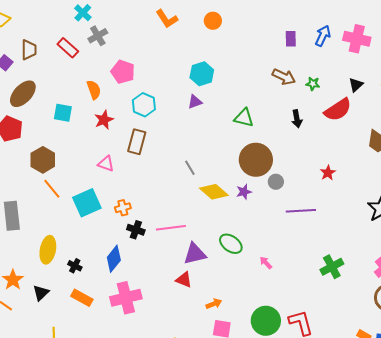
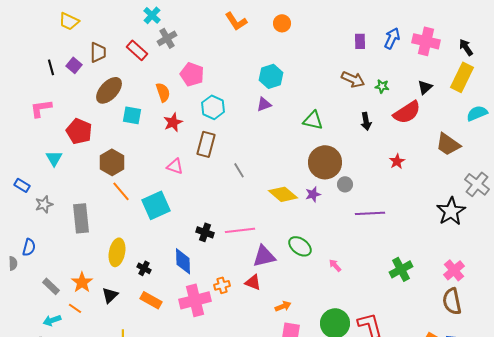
brown ellipse: (23, 94) -> (109, 90), moved
gray line: (190, 168) -> (239, 170), moved
red star: (328, 173) -> (397, 161), moved
orange cross: (123, 208) -> (222, 285), moved
blue diamond: (114, 259) -> (183, 261), turned -40

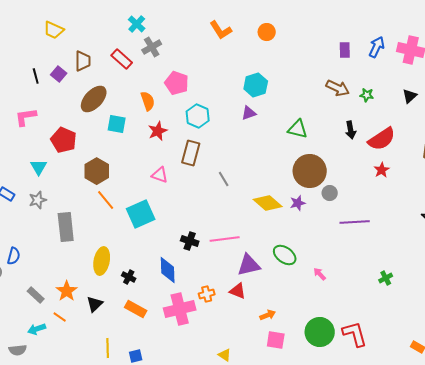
red semicircle: (407, 112) -> (382, 139), moved
gray star: (44, 204) -> (38, 200), moved
green cross: (401, 269) -> (386, 278), size x0.6

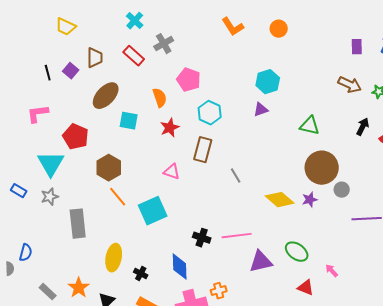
cyan cross: (137, 24) -> (135, 21), moved
black arrow: (351, 130) -> (363, 127), turned -144
cyan triangle: (39, 167) -> (51, 164), size x1.6
red triangle: (238, 291) -> (306, 288), moved

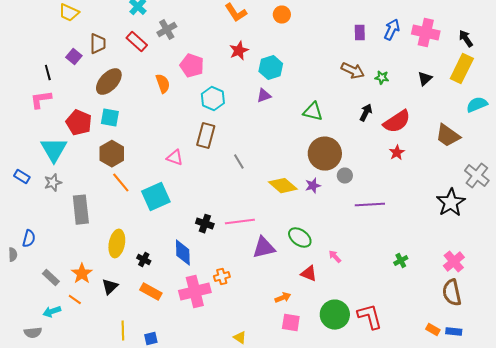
black line: (48, 73) -> (48, 73), moved
cyan square: (129, 121) -> (110, 118), moved
red star: (170, 128) -> (239, 51), moved

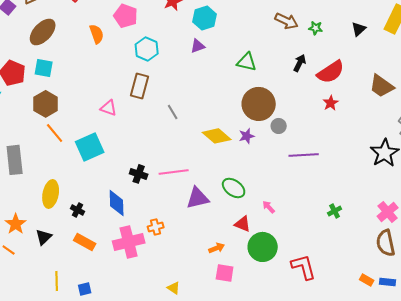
green circle: (335, 315) -> (263, 247), moved

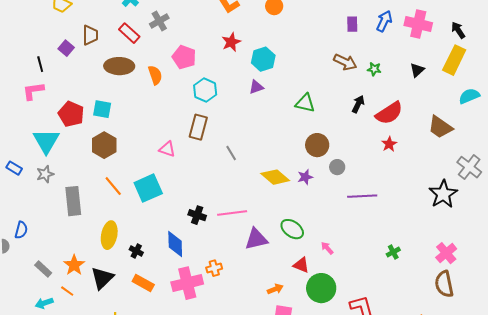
brown ellipse: (43, 32) -> (119, 66), moved, turned 48
brown circle: (259, 104) -> (317, 145), size x0.7
orange line: (55, 133) -> (113, 186), moved
black triangle: (44, 237) -> (102, 278), size x1.4

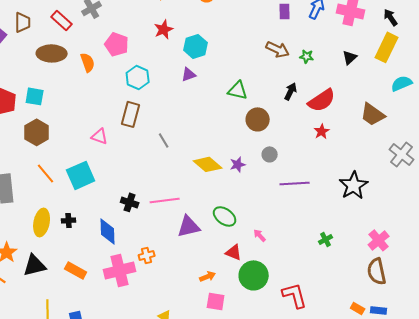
brown circle: (317, 145) -> (258, 119), moved
black star: (443, 194) -> (354, 185), moved
black cross: (136, 251) -> (69, 220), moved, turned -32
black triangle: (102, 278) -> (35, 265), turned 30

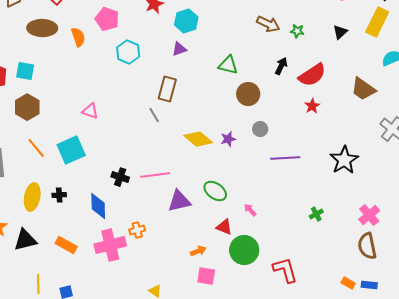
brown rectangle: (131, 114) -> (167, 89), moved

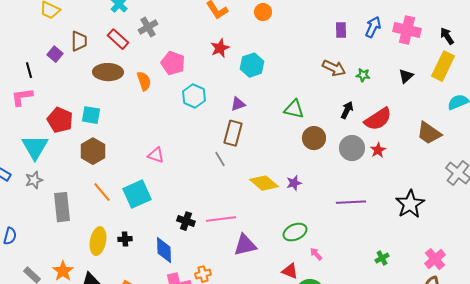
purple triangle: (179, 49) -> (238, 104), moved
gray circle: (260, 129) -> (352, 148), moved, size x1.6
green ellipse: (215, 191) -> (295, 232), moved, turned -60

